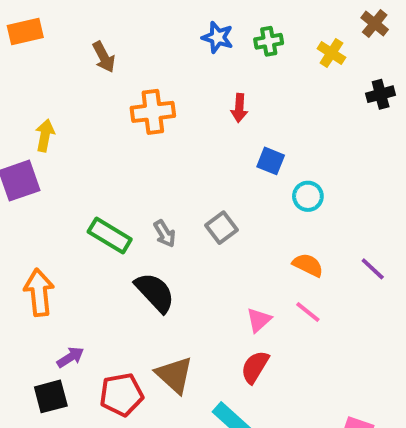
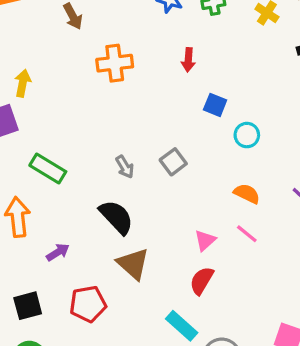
green rectangle: (110, 236) -> (48, 169), moved
purple arrow: (70, 357) -> (58, 252), moved
brown triangle: (174, 375) -> (133, 264), moved

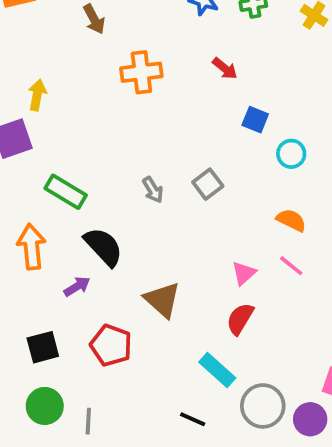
red arrow: (188, 60) -> (225, 68), turned -55
black semicircle: (116, 217) -> (104, 247), moved
red pentagon: (88, 304) -> (111, 345), turned 30

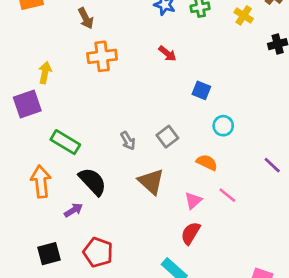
red arrow: (225, 68) -> (167, 54), moved
orange cross: (141, 72) -> (102, 56), moved
cyan circle: (291, 154) -> (223, 126), moved
orange semicircle: (291, 220) -> (207, 162), moved
brown triangle: (162, 300) -> (151, 182), moved

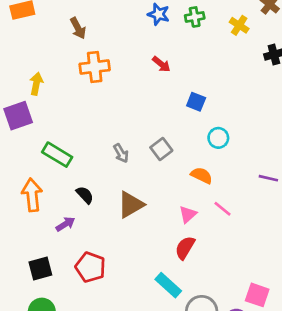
purple line: (272, 165) -> (268, 178), turned -30
black semicircle: (93, 182) -> (85, 195), size x0.6
brown triangle: (151, 182) -> (131, 205), moved, turned 48

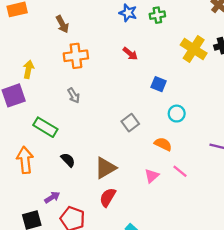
yellow cross: (239, 25) -> (194, 49), moved, size x1.6
gray arrow: (121, 153) -> (74, 95), moved
purple arrow: (65, 224) -> (52, 197), moved
red semicircle: (185, 248) -> (108, 197), moved

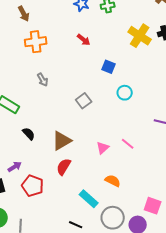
gray arrow: (74, 95) -> (43, 80), moved
orange semicircle: (163, 144) -> (113, 181), moved

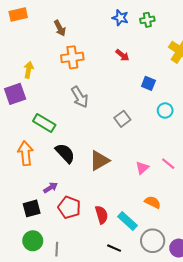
gray arrow: (43, 80) -> (80, 97), size x1.5
black semicircle: (29, 134) -> (65, 153), size x1.5
red semicircle: (64, 167) -> (102, 215), moved, turned 132

